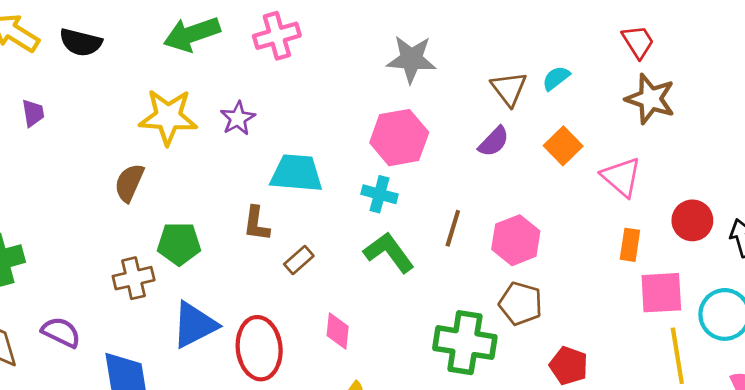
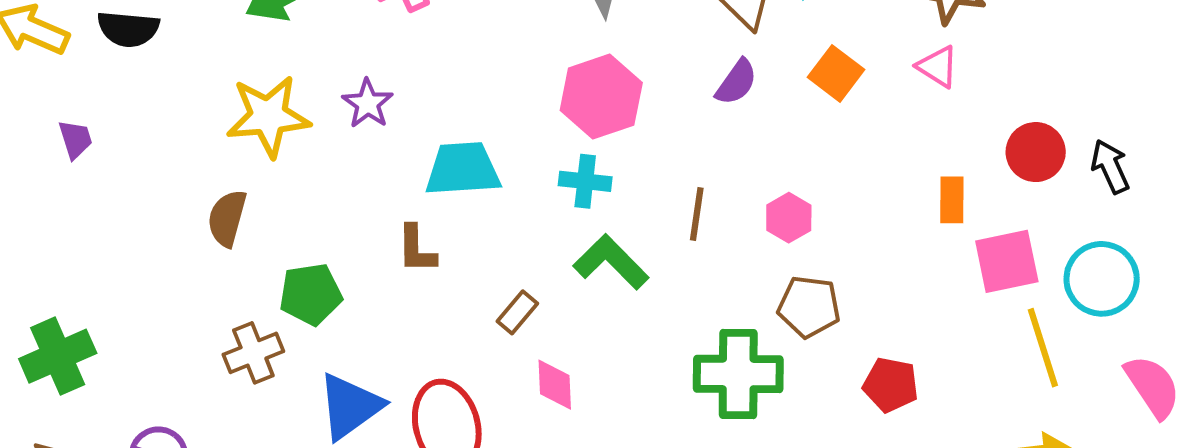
pink triangle: (621, 177) -> (938, 67), moved, size x0.7
pink hexagon: (516, 240) -> (789, 218), size x0.7
brown rectangle: (299, 260) -> (517, 312), moved

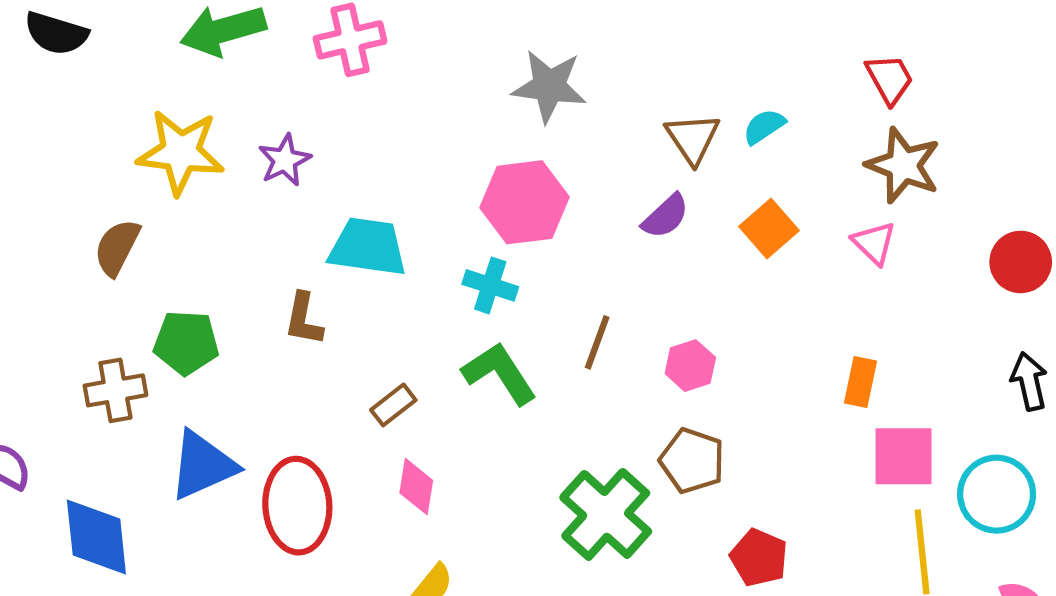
red circle: (1036, 152) -> (1021, 262), moved
green cross: (738, 374) -> (606, 514), turned 30

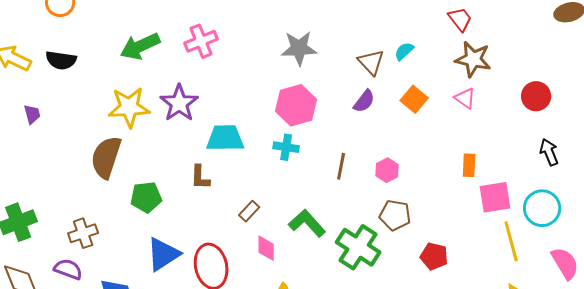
purple star: (285, 160) -> (179, 103), size x1.5
brown semicircle: (117, 247) -> (106, 157), size x1.5
green L-shape: (499, 373) -> (307, 223), moved
brown cross: (115, 390) -> (83, 233), moved

